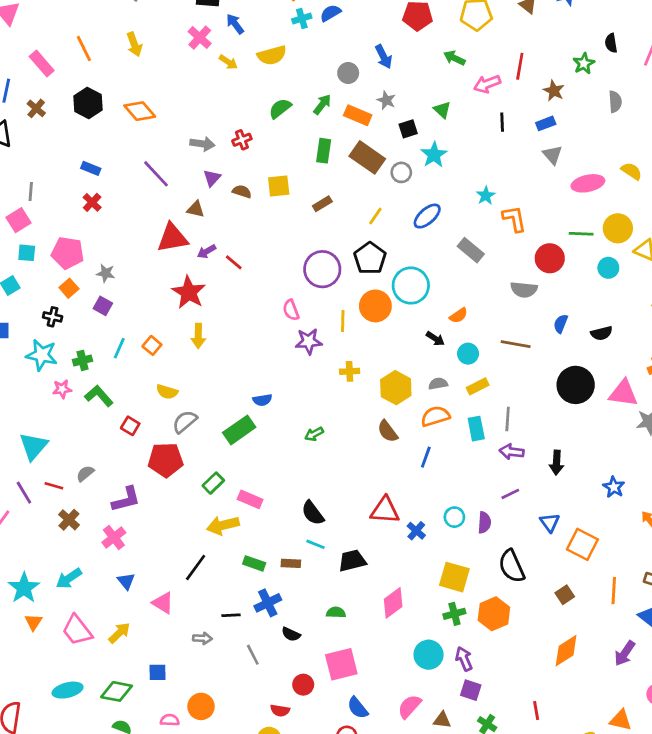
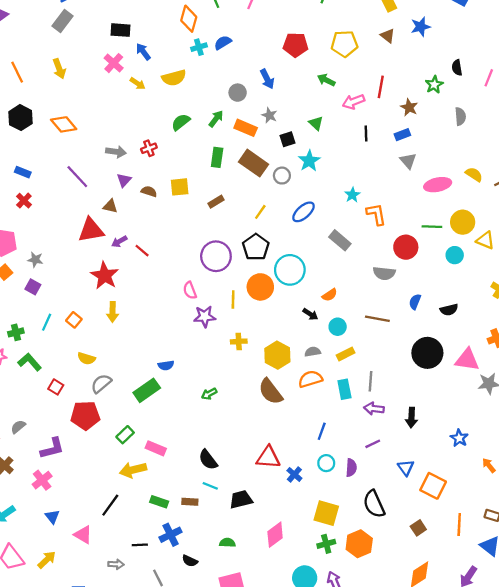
brown semicircle: (388, 431) -> (271, 391), size x1.4
blue line: (426, 457) -> (322, 431), moved

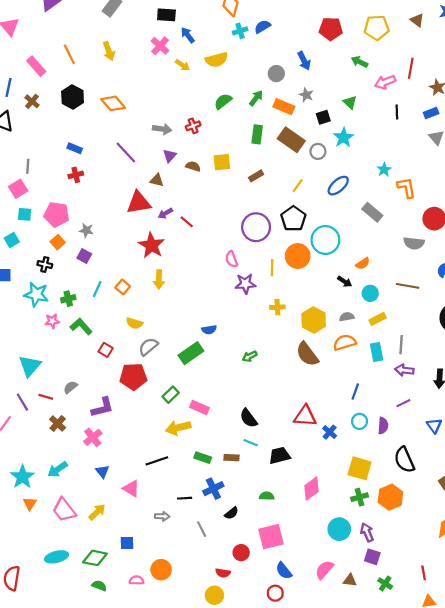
red cross: (24, 201) -> (76, 175), turned 32
black line: (110, 505) -> (157, 461), turned 35
black semicircle: (190, 561) -> (232, 513), turned -64

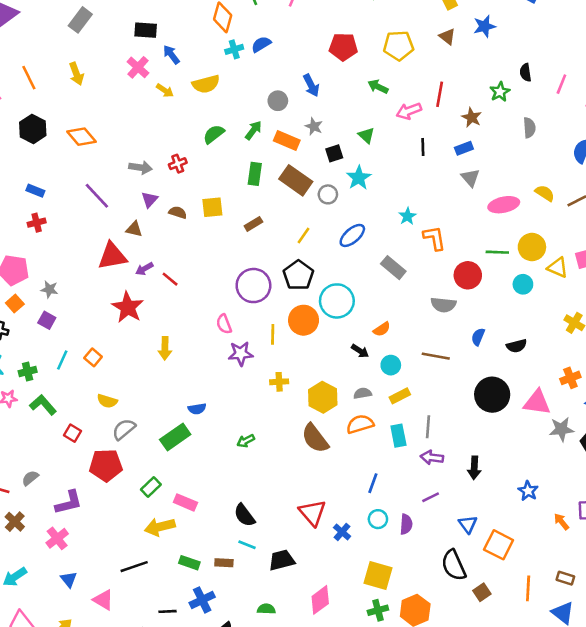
yellow arrow: (159, 279) -> (165, 348), moved
red triangle: (305, 416) -> (312, 513), turned 45
black semicircle: (404, 460) -> (454, 565), moved

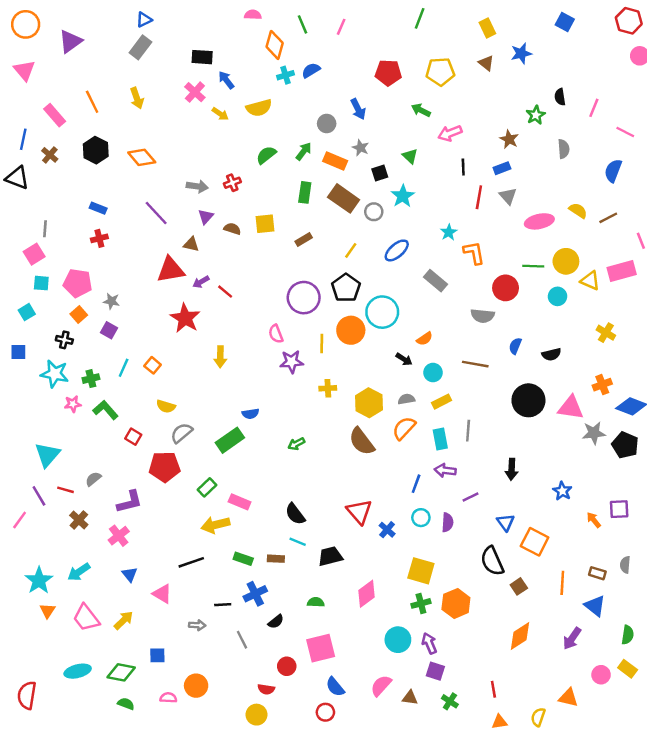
red line: (440, 94) -> (479, 197), moved
orange semicircle: (360, 424) -> (404, 428), turned -30
purple arrow: (432, 457) -> (445, 470), moved

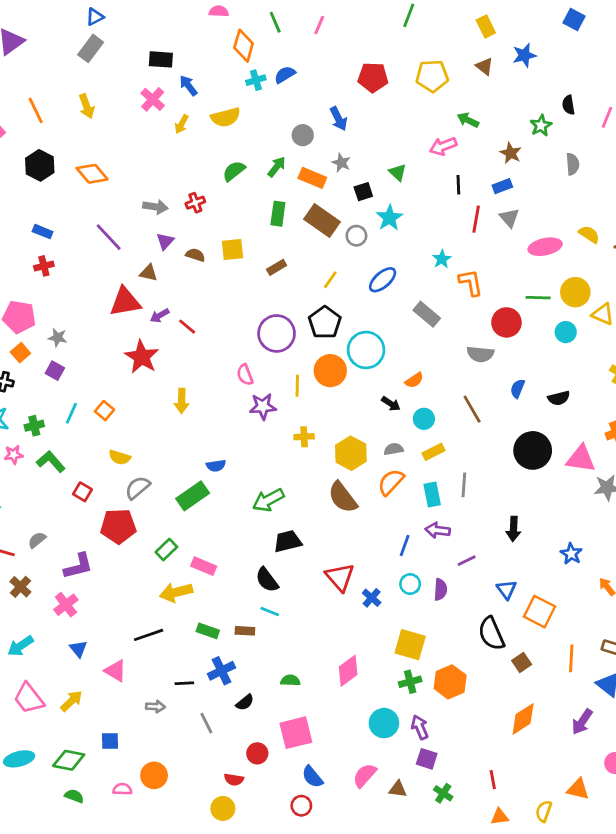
green arrow: (421, 110) -> (468, 120), moved
yellow arrow: (220, 114) -> (182, 124), turned 84
brown line: (475, 364) -> (472, 409), turned 50
green arrow: (296, 444) -> (268, 500), size x1.6
black trapezoid: (330, 556) -> (288, 541), moved

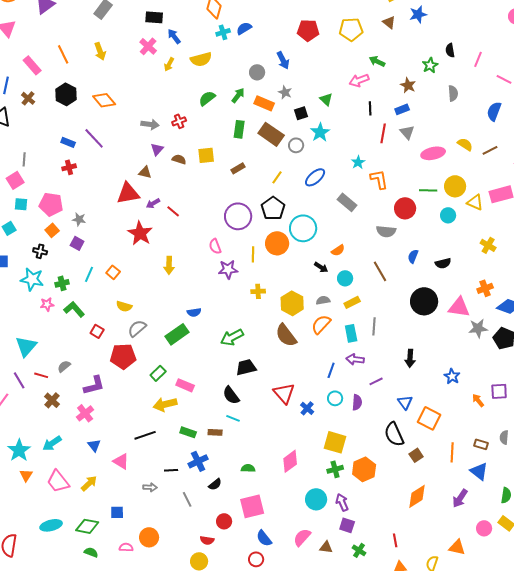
purple line: (109, 237) -> (94, 138), moved

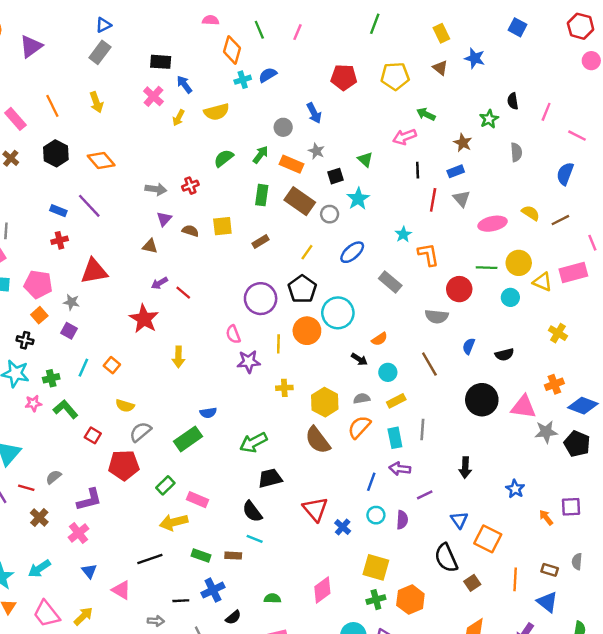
blue star: (418, 14) -> (475, 58), turned 30
red triangle: (128, 193) -> (94, 271), moved

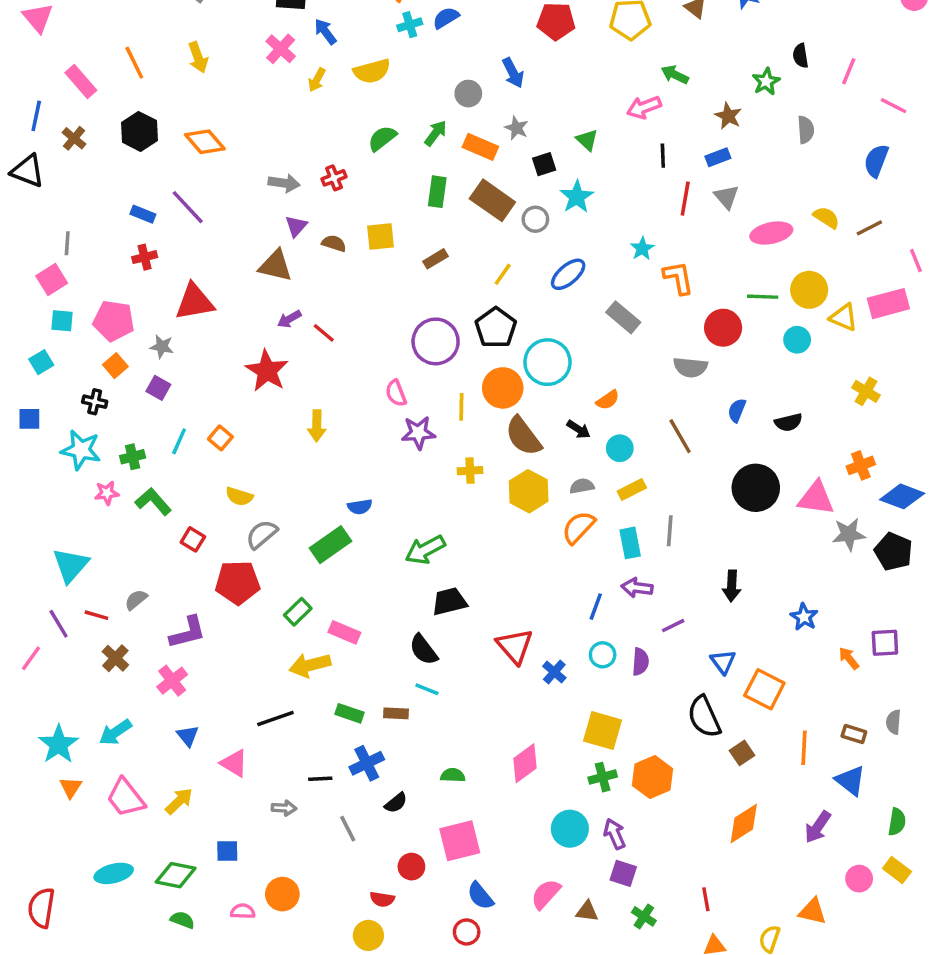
brown triangle: (150, 246) -> (275, 266), size x1.5
brown semicircle: (318, 440) -> (523, 436), moved

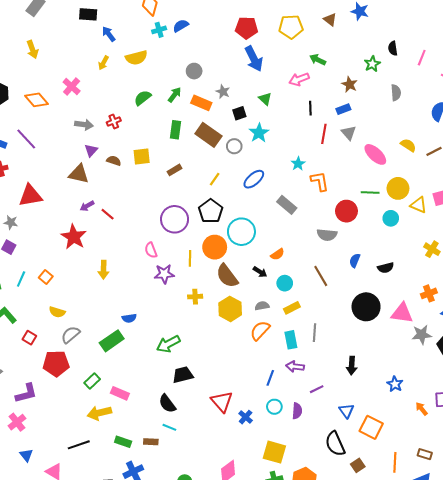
pink cross: (281, 49) -> (72, 86), moved
blue arrow: (513, 73) -> (254, 59), moved, size x1.4
pink ellipse: (771, 233) -> (375, 154), turned 55

